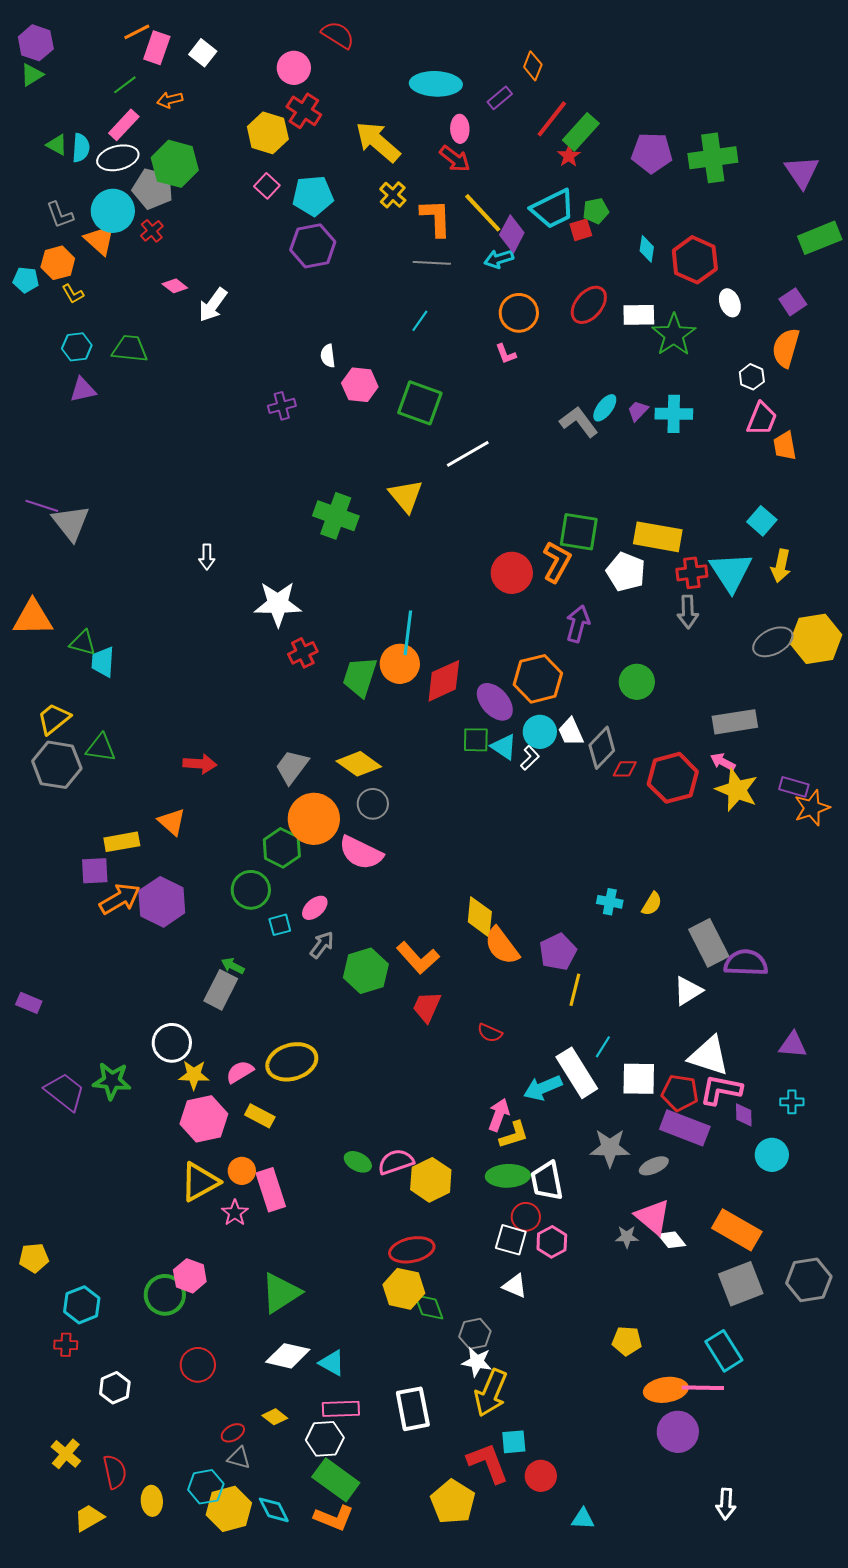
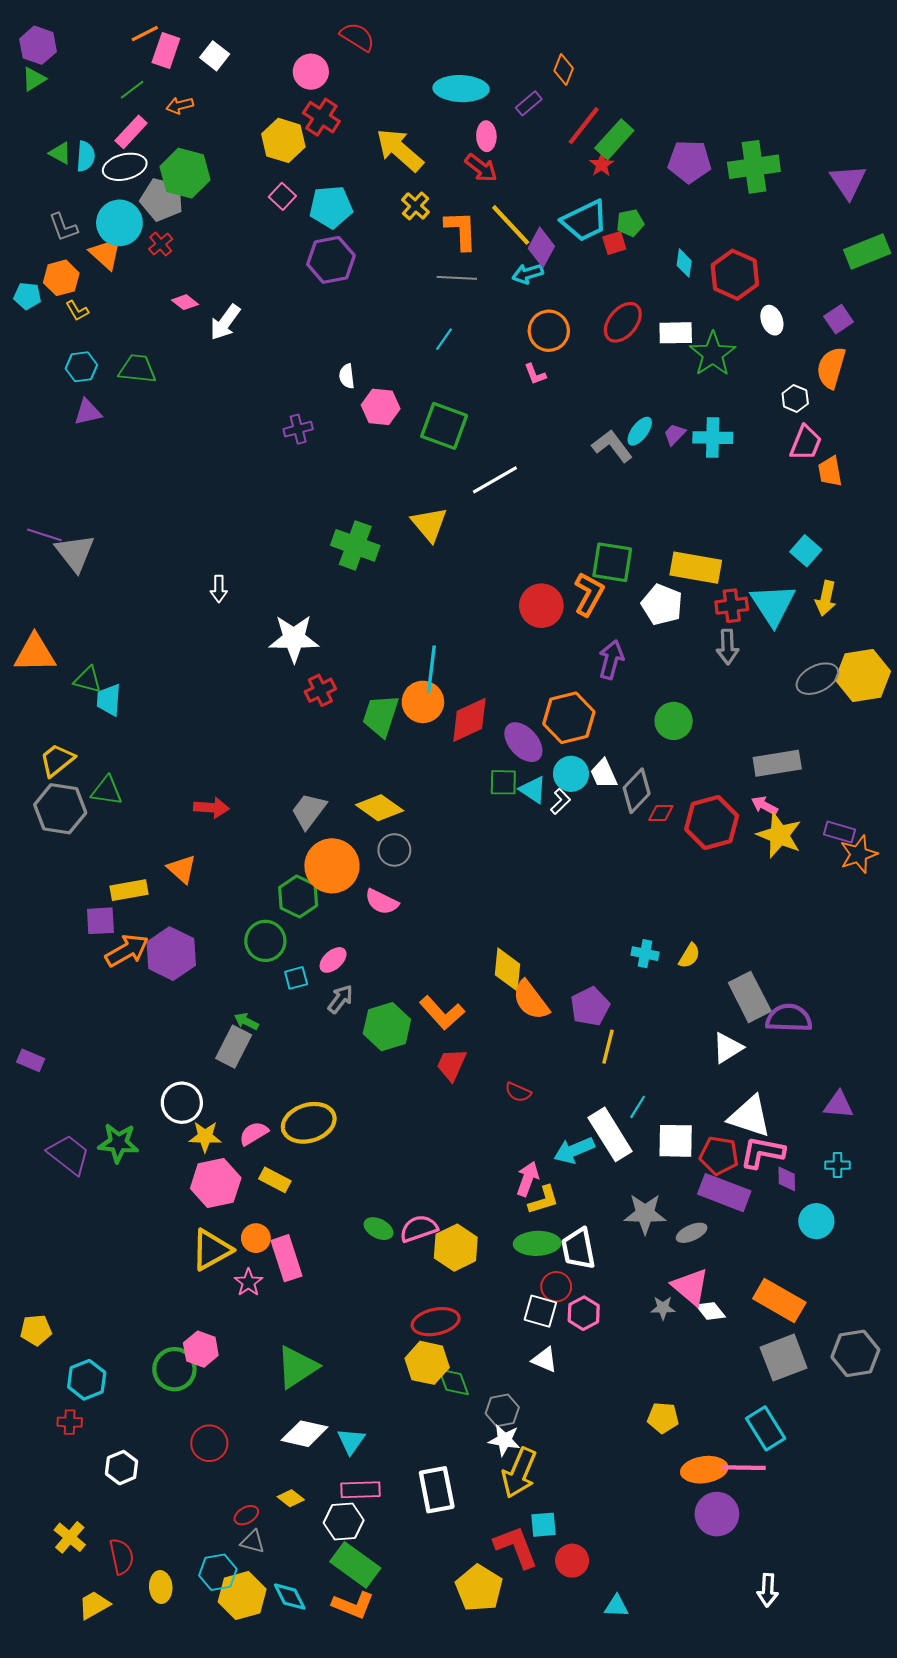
pink semicircle: (361, 853) -> (382, 902), size x0.7
cyan triangle: (332, 1363) -> (351, 1441), turned 36

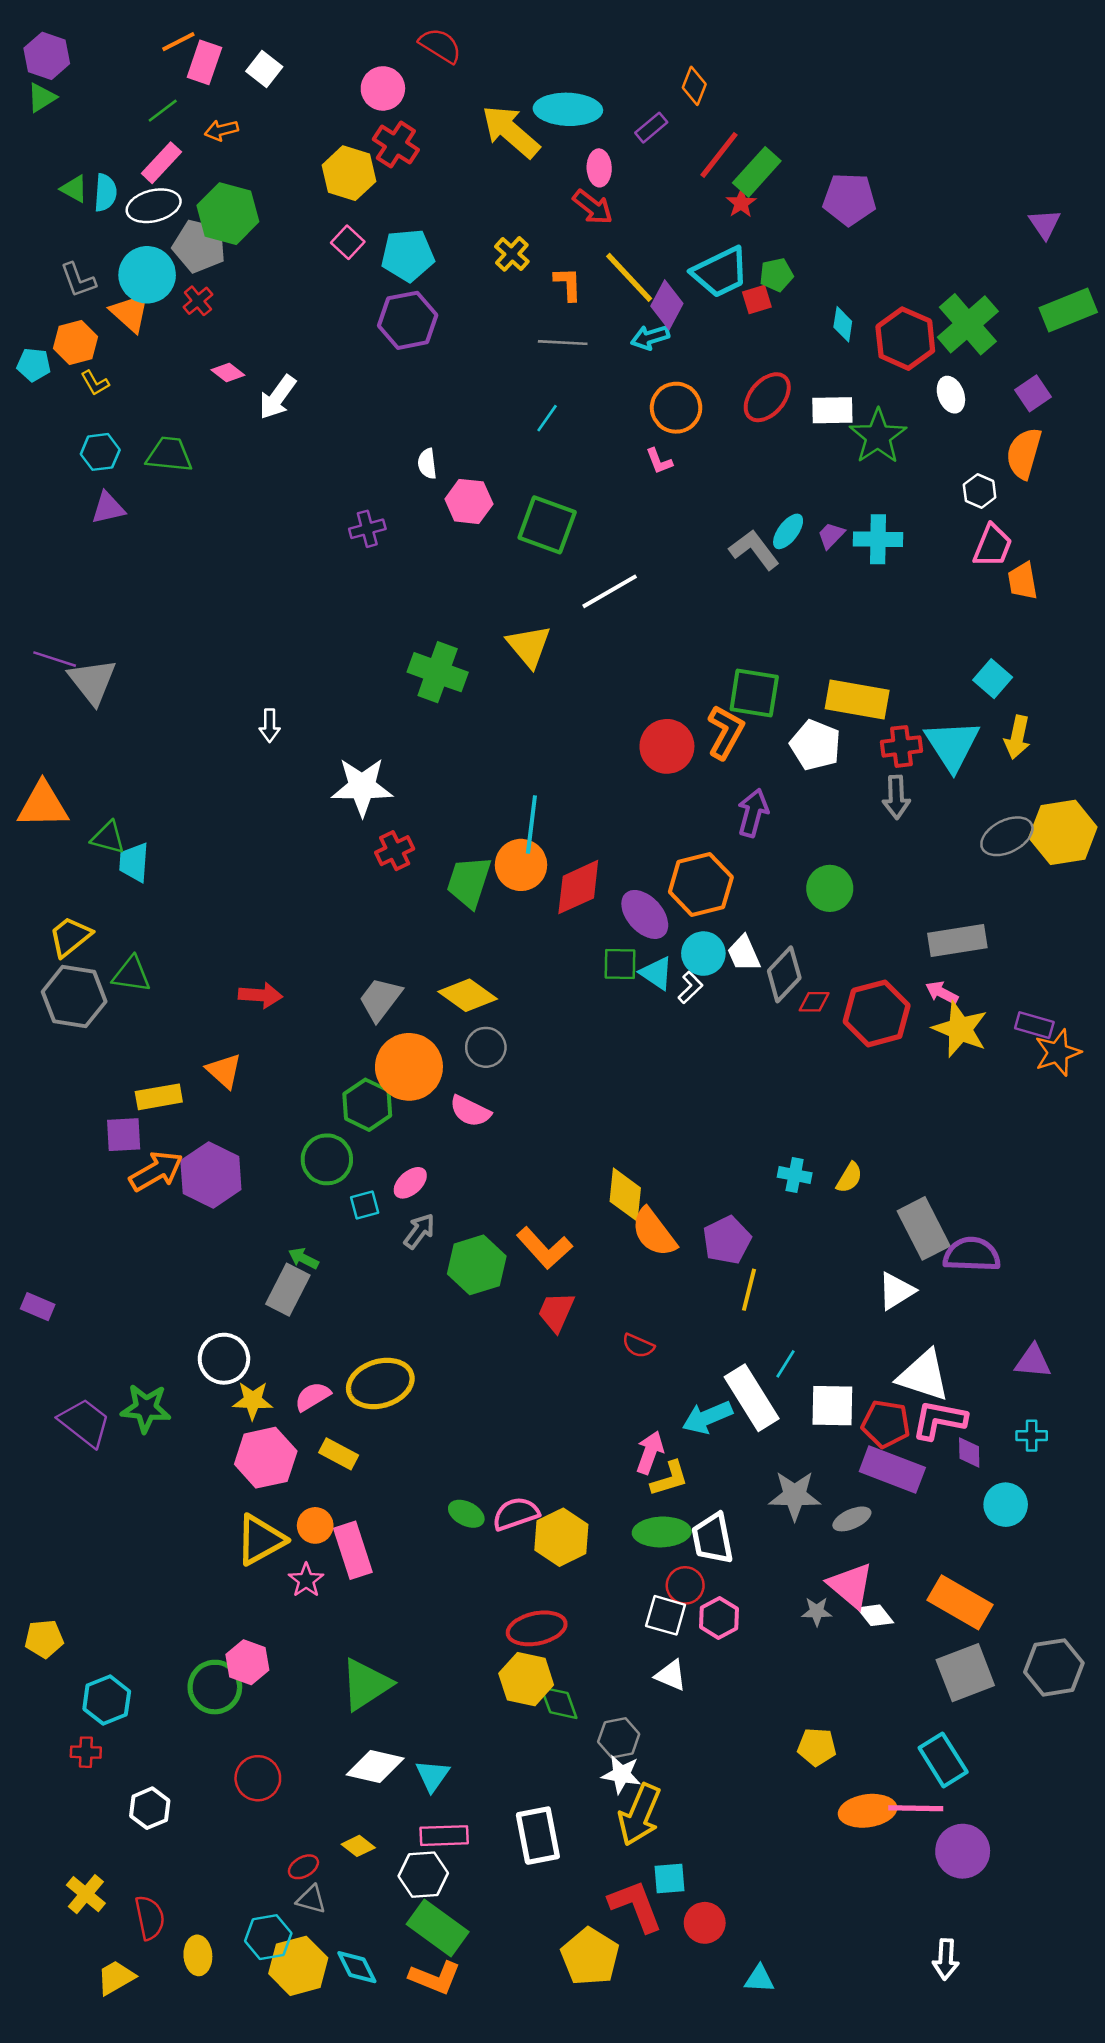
yellow arrow: (400, 150) -> (511, 131), moved
green cross: (754, 167) -> (968, 324), moved, turned -33
purple triangle: (848, 182) -> (1045, 224), size x0.7
orange L-shape: (461, 230) -> (568, 284), size x0.7
purple circle: (717, 1514) -> (963, 1851), moved

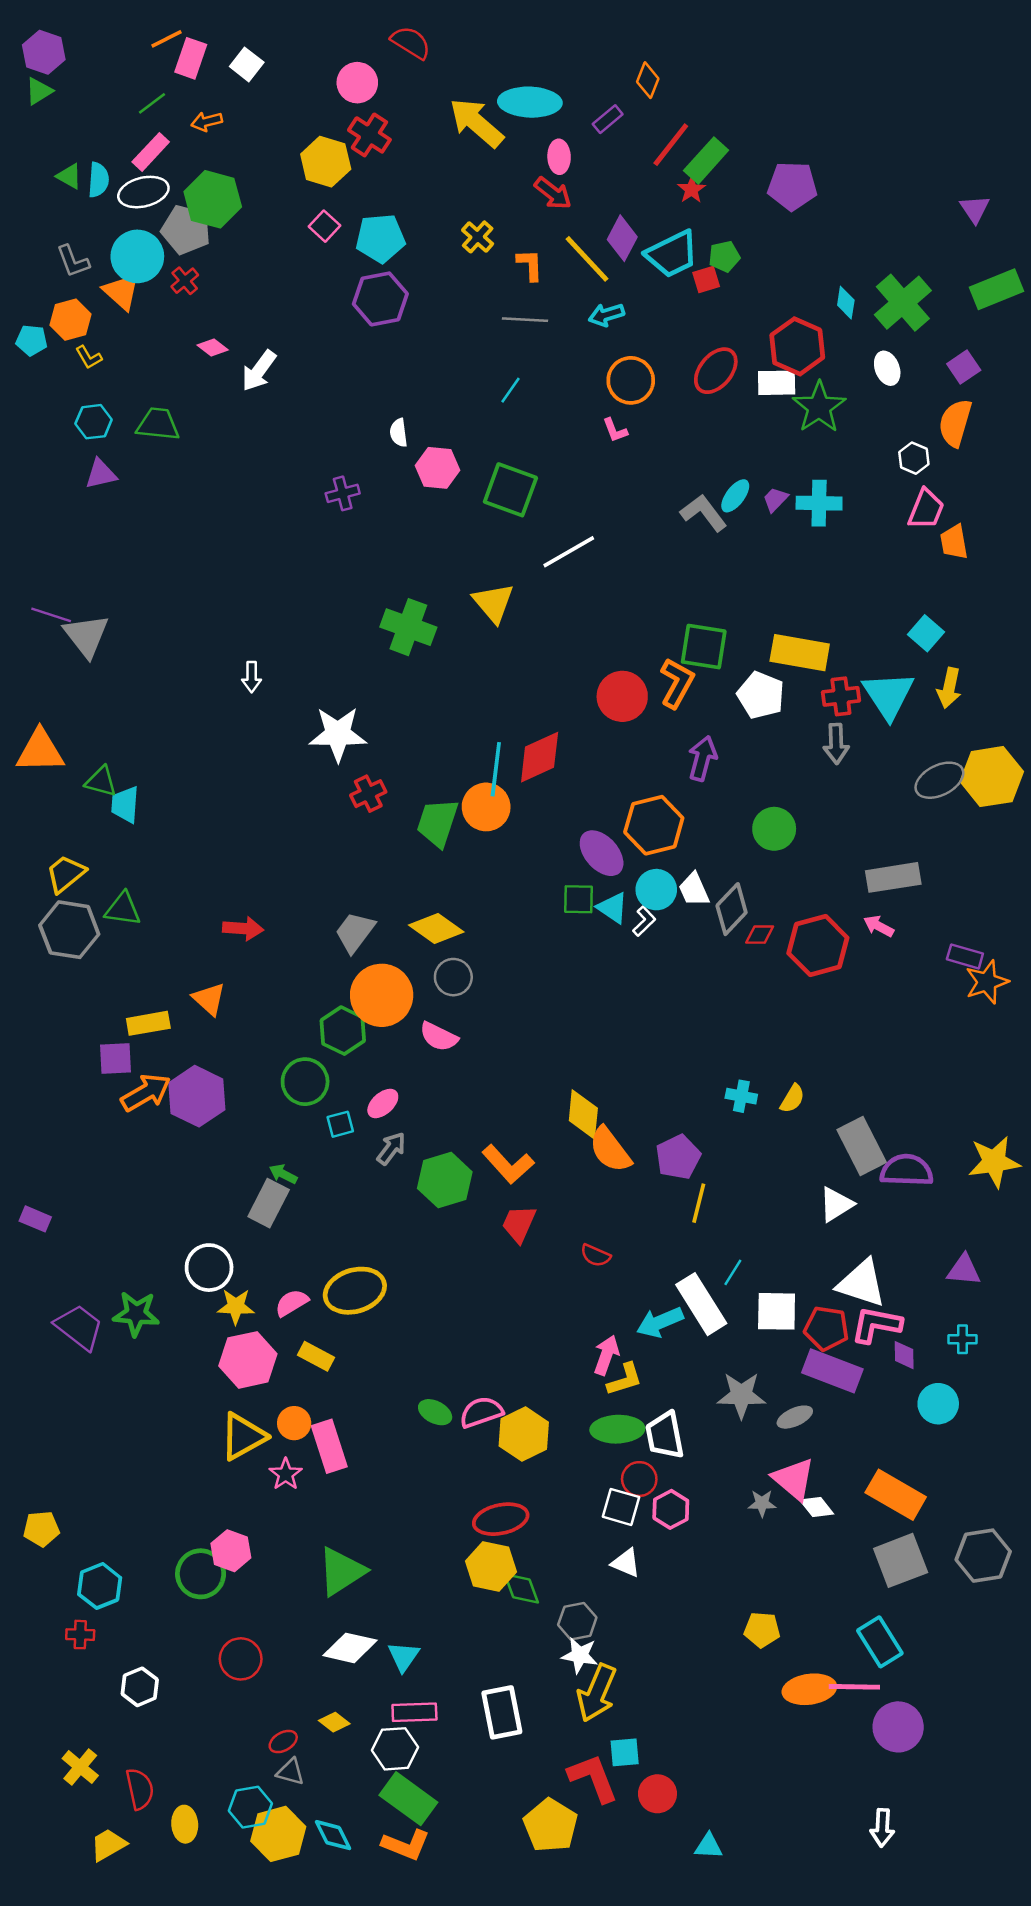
purple diamond: (667, 305) -> (622, 238), moved
cyan diamond: (843, 324) -> (846, 303), moved
red hexagon: (905, 339) -> (797, 346), moved
red diamond: (578, 887) -> (540, 757), moved
yellow star: (960, 1029) -> (994, 1162), moved, turned -30

